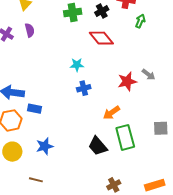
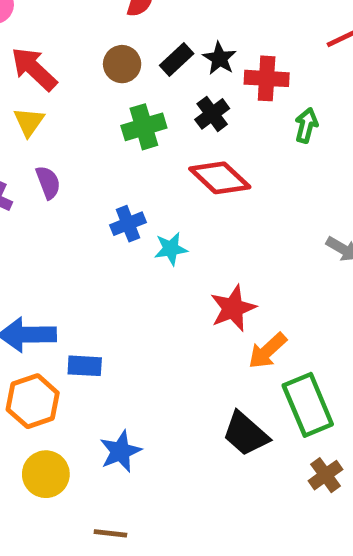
red star: (127, 81) -> (233, 308), moved
blue cross: (84, 88) -> (128, 224), moved
brown cross: (114, 185) -> (325, 475), moved

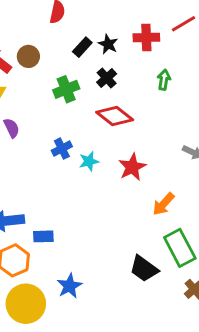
brown circle: (122, 64) -> (28, 56), moved
red cross: (267, 78) -> (146, 38), moved
red star: (233, 308) -> (132, 167), moved
orange arrow: (267, 351) -> (163, 204), moved
yellow circle: (46, 474) -> (26, 304), size x1.4

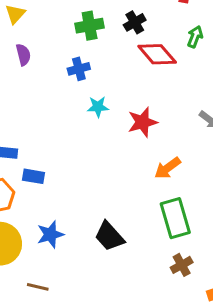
red diamond: (115, 116) -> (157, 54), moved
blue cross: (62, 149) -> (79, 69), moved
black trapezoid: (144, 269) -> (109, 236), moved

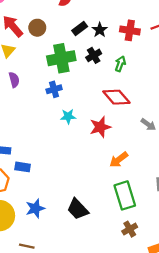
green cross: (90, 26) -> (61, 58), size x1.4
green arrow: (195, 37) -> (120, 64), moved
red diamond: (157, 54) -> (116, 97), moved

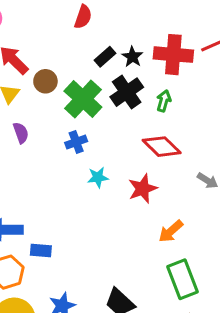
brown circle: (37, 28) -> (45, 81), moved
red cross: (130, 30) -> (173, 55), size x1.4
black cross: (94, 55) -> (127, 92), size x1.5
green cross: (61, 58) -> (83, 99), turned -32

